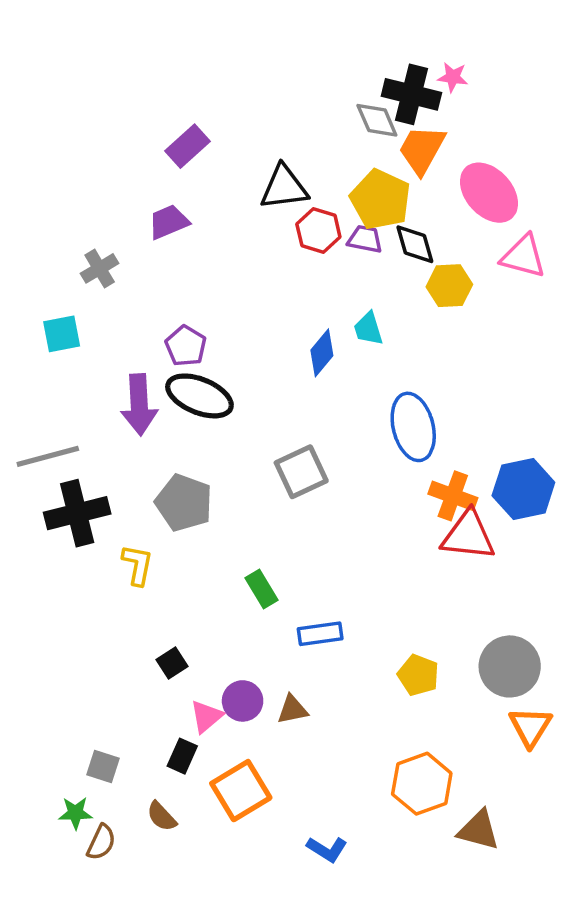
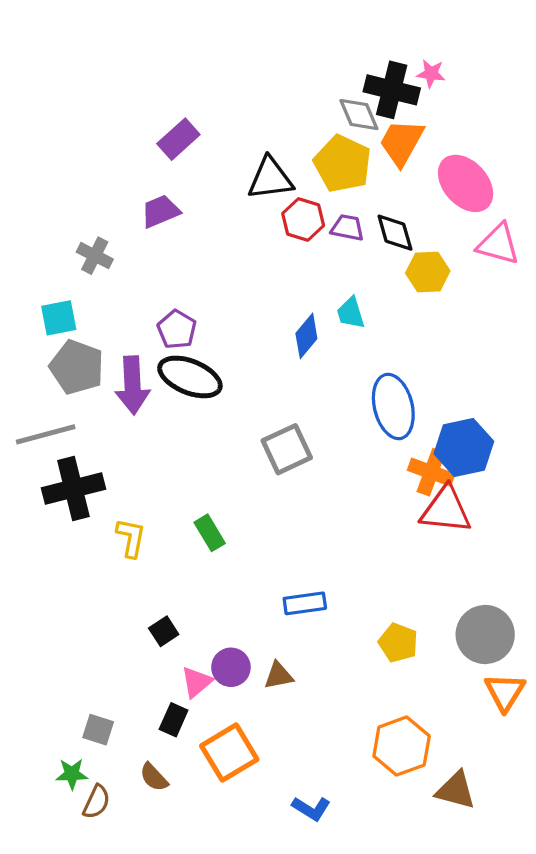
yellow pentagon: (380, 199) -> (342, 164), moved
gray cross: (100, 268) -> (95, 256), turned -32
blue hexagon: (523, 489) -> (464, 448), moved
gray pentagon: (184, 503) -> (77, 367), moved
green rectangle: (262, 589) -> (210, 533), moved

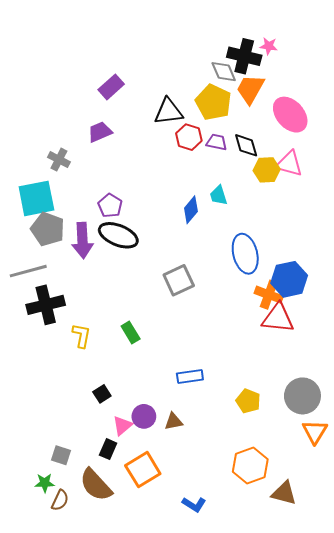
pink triangle: (498, 244) -> (289, 164), moved
cyan square: (59, 318) -> (36, 198), size x1.6
brown semicircle: (154, 777) -> (96, 485), size x1.8

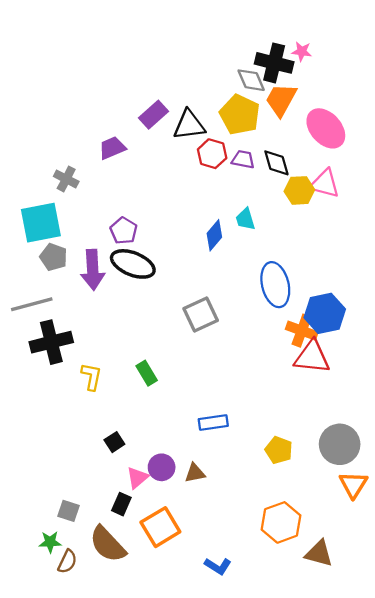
purple rectangle: (111, 87) -> (154, 115), moved
gray pentagon: (48, 229) -> (54, 257), size x0.7

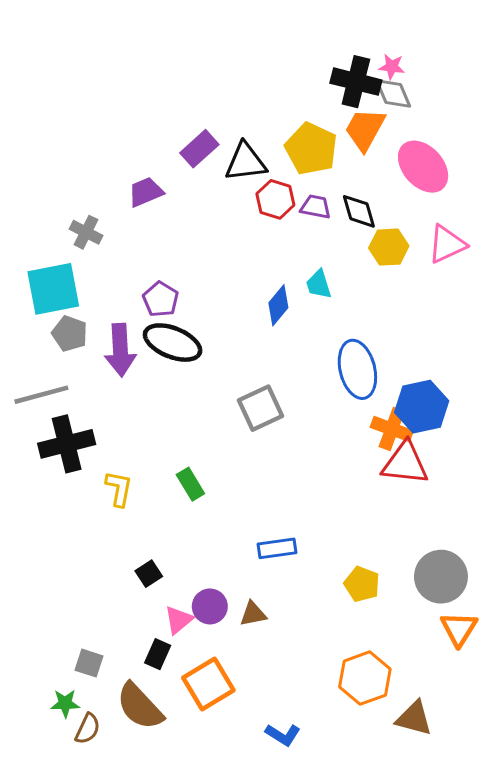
gray diamond: (251, 80) -> (393, 94), moved
pink triangle: (325, 184) -> (447, 244), moved, turned -40

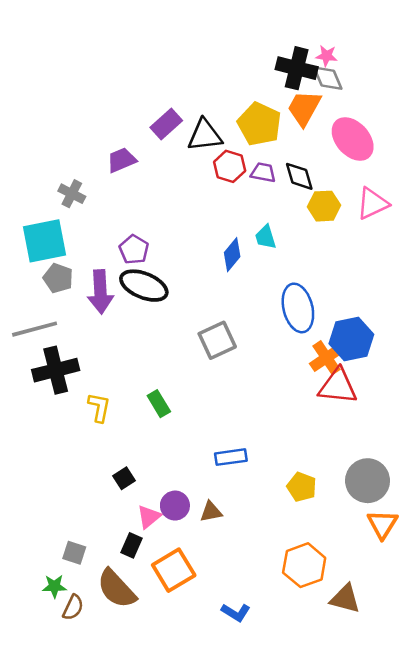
orange cross: (392, 429) -> (327, 358), turned 36

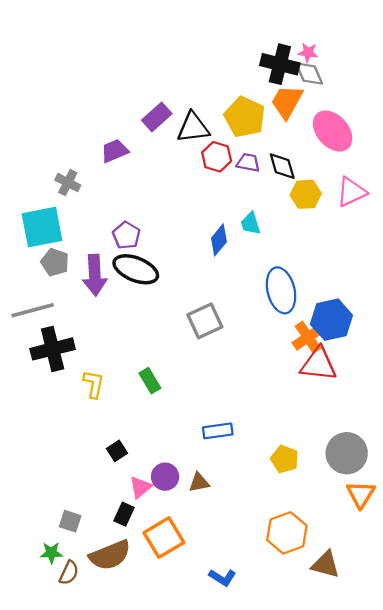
brown semicircle: (117, 589) -> (110, 555), turned -69

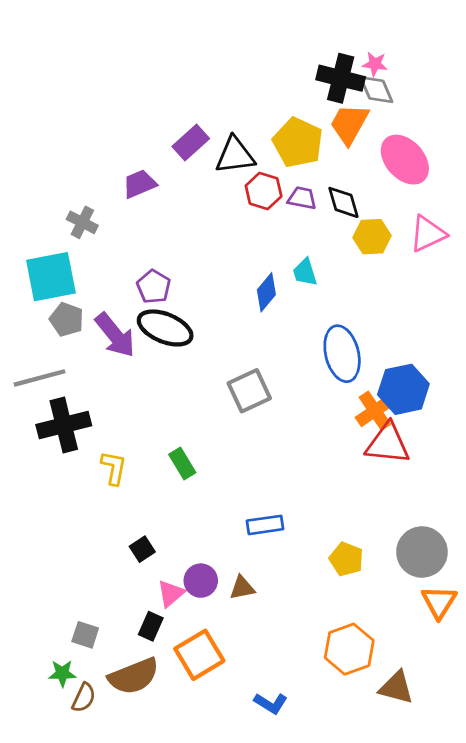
purple arrow: (95, 275) -> (115, 335), turned -36

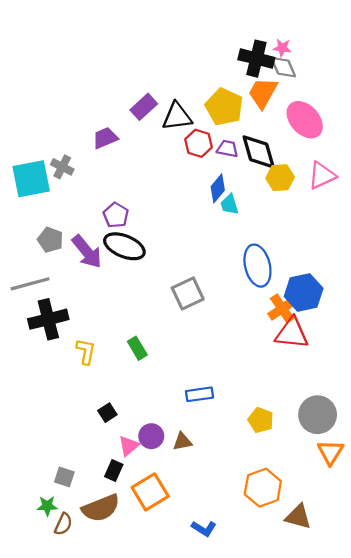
black diamond: (343, 202) -> (259, 152), size x1.4
cyan square: (51, 277) -> (31, 179), moved
blue diamond: (266, 292) -> (218, 188), moved

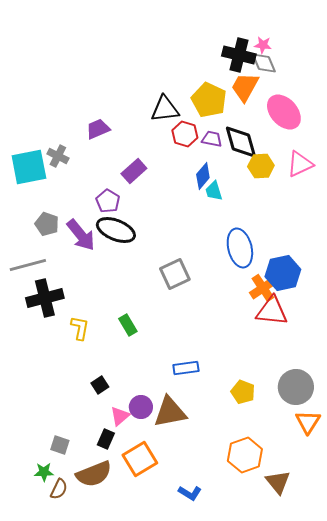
purple rectangle: (144, 107) -> (134, 171), moved
brown triangle: (182, 442) -> (170, 412), size x1.8
brown triangle: (298, 517) -> (278, 482), turned 36

